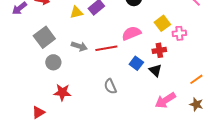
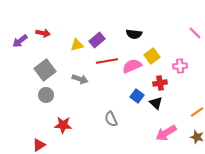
yellow square: (162, 23) -> (152, 56), moved
red line: (106, 48) -> (107, 61), moved
gray circle: (53, 62) -> (46, 95), moved

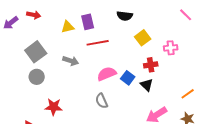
purple rectangle: (97, 40) -> (88, 22), turned -63
pink semicircle: (132, 66) -> (107, 74), moved

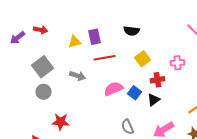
yellow square: (143, 38) -> (143, 59), moved
black triangle: (147, 85) -> (154, 100), turned 40
gray semicircle: (102, 101) -> (128, 127), moved

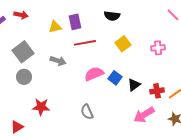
red cross: (158, 80) -> (157, 91), moved
gray semicircle: (128, 127) -> (87, 112), moved

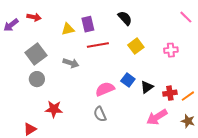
black semicircle: (112, 16) -> (125, 18), turned -140
pink semicircle: (94, 74) -> (105, 89), moved

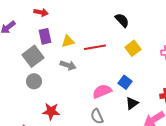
red arrow: (34, 17) -> (41, 12), moved
purple rectangle: (88, 24) -> (45, 36), moved
yellow triangle: (68, 29) -> (68, 41), moved
black triangle: (147, 87) -> (132, 103), moved

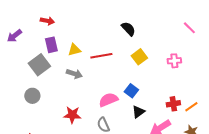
gray circle: (34, 81) -> (32, 96), moved
red star: (51, 111) -> (72, 115), moved

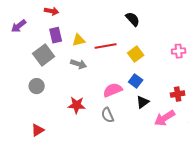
yellow square: (139, 57) -> (136, 54), moved

